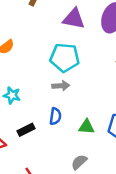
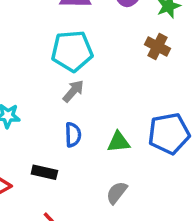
gray arrow: (61, 86) -> (73, 91), turned -35
black rectangle: (26, 130) -> (44, 172), moved, turned 49

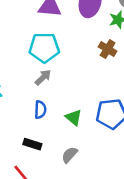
green triangle: (119, 142) -> (74, 117), turned 42
black rectangle: (44, 172) -> (32, 144), moved

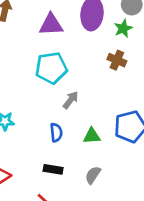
gray arrow: (43, 77) -> (71, 100), moved
green triangle: (74, 117) -> (92, 136), turned -36

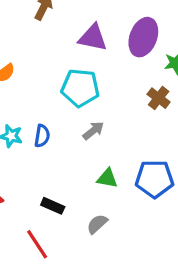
blue semicircle: (56, 133) -> (42, 136), moved

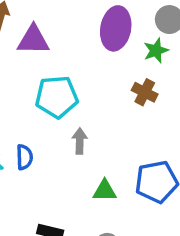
purple triangle: (93, 38) -> (33, 40), moved
gray arrow: (93, 131) -> (80, 141), turned -40

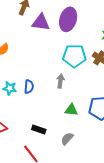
purple ellipse: (116, 28) -> (68, 19), moved
cyan pentagon: (57, 97) -> (74, 56), moved

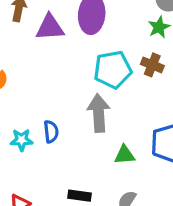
gray arrow: (60, 81) -> (99, 113), size x1.6

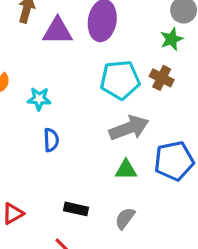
gray arrow: (99, 113) -> (129, 128), moved, turned 69
cyan star: (22, 140) -> (39, 99), moved

